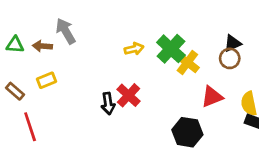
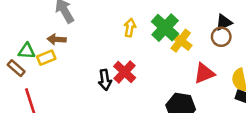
green triangle: (15, 45) -> (27, 51), moved
brown arrow: (42, 46) -> (57, 39), moved
yellow arrow: (134, 49) -> (130, 28), turned -66

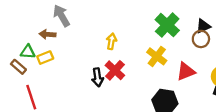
yellow arrow: (130, 28) -> (111, 41), moved
green cross: (165, 28) -> (167, 25), moved
brown arrow: (57, 39) -> (48, 34), moved
yellow cross: (181, 41) -> (157, 56), moved

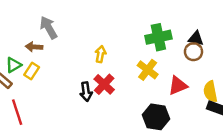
green cross: (167, 25) -> (158, 37), turned 35
black triangle: (203, 26) -> (196, 38), turned 35
green triangle: (28, 52) -> (14, 65), turned -35
yellow rectangle: (45, 58) -> (32, 71), turned -35

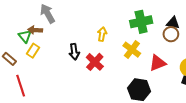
yellow arrow: (100, 54) -> (102, 34), moved
green triangle: (14, 65) -> (25, 36), moved, turned -40
black arrow: (86, 92) -> (74, 52), moved

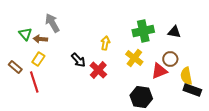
brown circle: (171, 34) -> (170, 59), moved
green triangle: (25, 36) -> (25, 34), moved
black arrow: (74, 52) -> (78, 60), turned -35
red line: (21, 86) -> (34, 82), moved

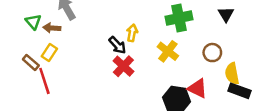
black triangle: (174, 32) -> (226, 14), moved, turned 48
black arrow: (78, 60) -> (117, 45), moved
brown rectangle: (15, 67) -> (31, 62), moved
red triangle: (159, 71) -> (198, 88), moved, turned 48

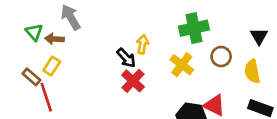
black triangle: (226, 14) -> (259, 36), moved
brown circle: (212, 53) -> (221, 57), moved
yellow semicircle: (232, 74) -> (252, 71), moved

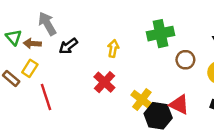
black arrow: (126, 58) -> (68, 46), moved, turned 96
yellow cross: (182, 65) -> (142, 100), moved
red line: (46, 97) -> (46, 97), moved

